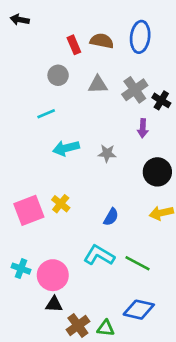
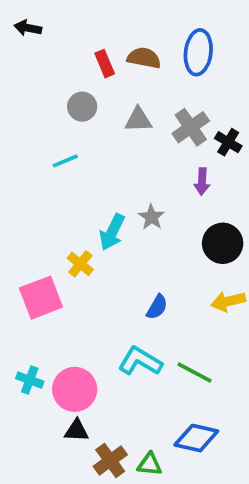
cyan arrow: (66, 148) -> (112, 232), moved, turned -50
gray star: (107, 153) -> (151, 217), turned 30
yellow cross: (61, 204) -> (80, 264), moved

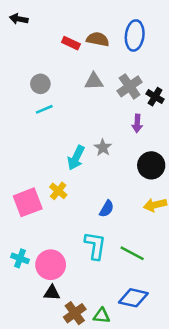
red rectangle: (105, 64) -> (71, 43), turned -42
gray circle: (82, 107) -> (40, 84), moved
yellow cross: (80, 264) -> (58, 191), moved
cyan L-shape: (140, 361) -> (95, 246), turned 68

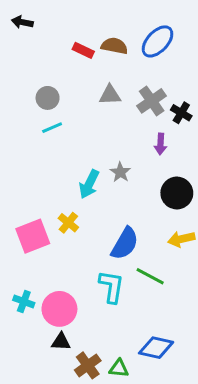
blue ellipse: (135, 35) -> (158, 41), turned 36
blue semicircle: (107, 209) -> (125, 244), size x1.6
green line: (132, 253) -> (150, 276), moved

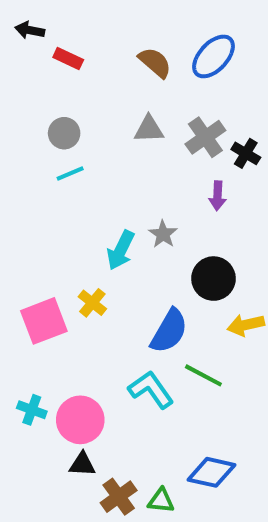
brown semicircle: (114, 46) -> (155, 63), turned 30
red rectangle: (83, 50) -> (68, 58), moved
black circle: (177, 193) -> (214, 279), moved
cyan L-shape: (111, 287) -> (151, 390), turned -44

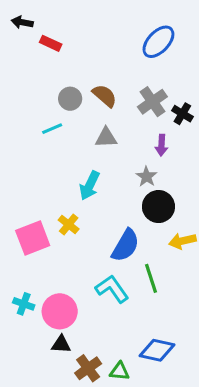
brown semicircle: (155, 63) -> (105, 96), moved
gray triangle: (149, 129) -> (106, 138), moved
gray circle: (64, 133) -> (70, 99), moved
gray star: (163, 234) -> (146, 177), moved
green line: (203, 375) -> (151, 278), turned 44

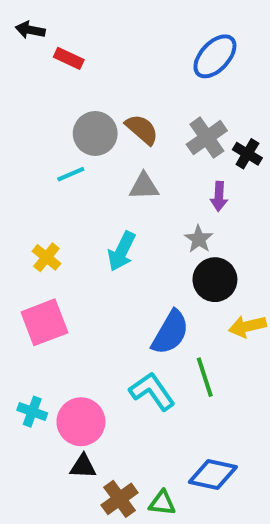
gray circle: (70, 99) -> (95, 133), size x1.4
yellow cross: (69, 224) -> (46, 257), moved

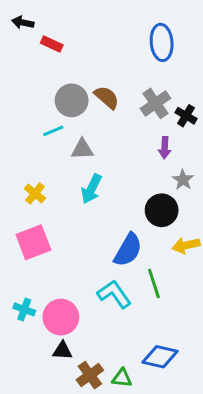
blue ellipse: (215, 56) -> (162, 42), turned -48
gray triangle: (144, 186) -> (82, 149), moved
gray star: (199, 239) -> (183, 180), moved

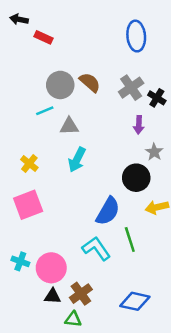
brown cross: (90, 375) -> (81, 294), moved
green triangle: (122, 378) -> (73, 319), moved

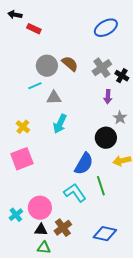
blue ellipse: (136, 36) -> (106, 28), turned 65
cyan cross: (20, 261) -> (16, 215), moved, turned 32
green triangle: (73, 319) -> (44, 248), moved

